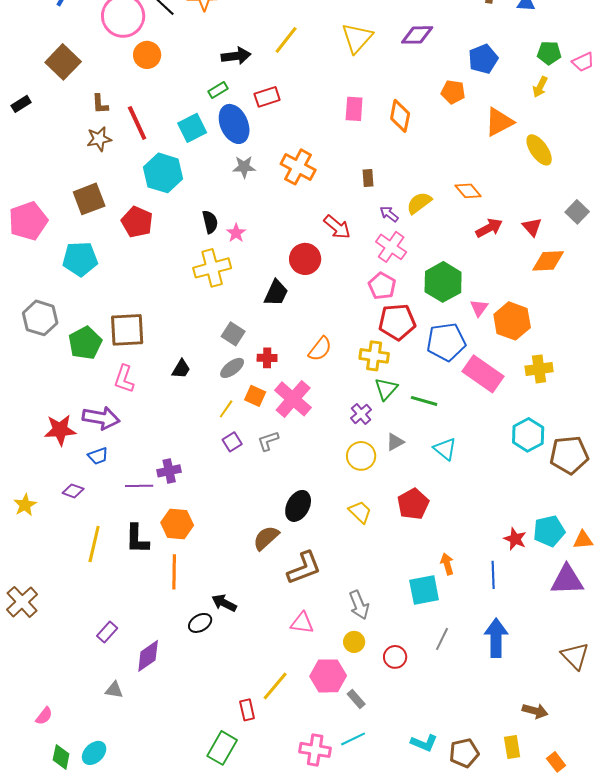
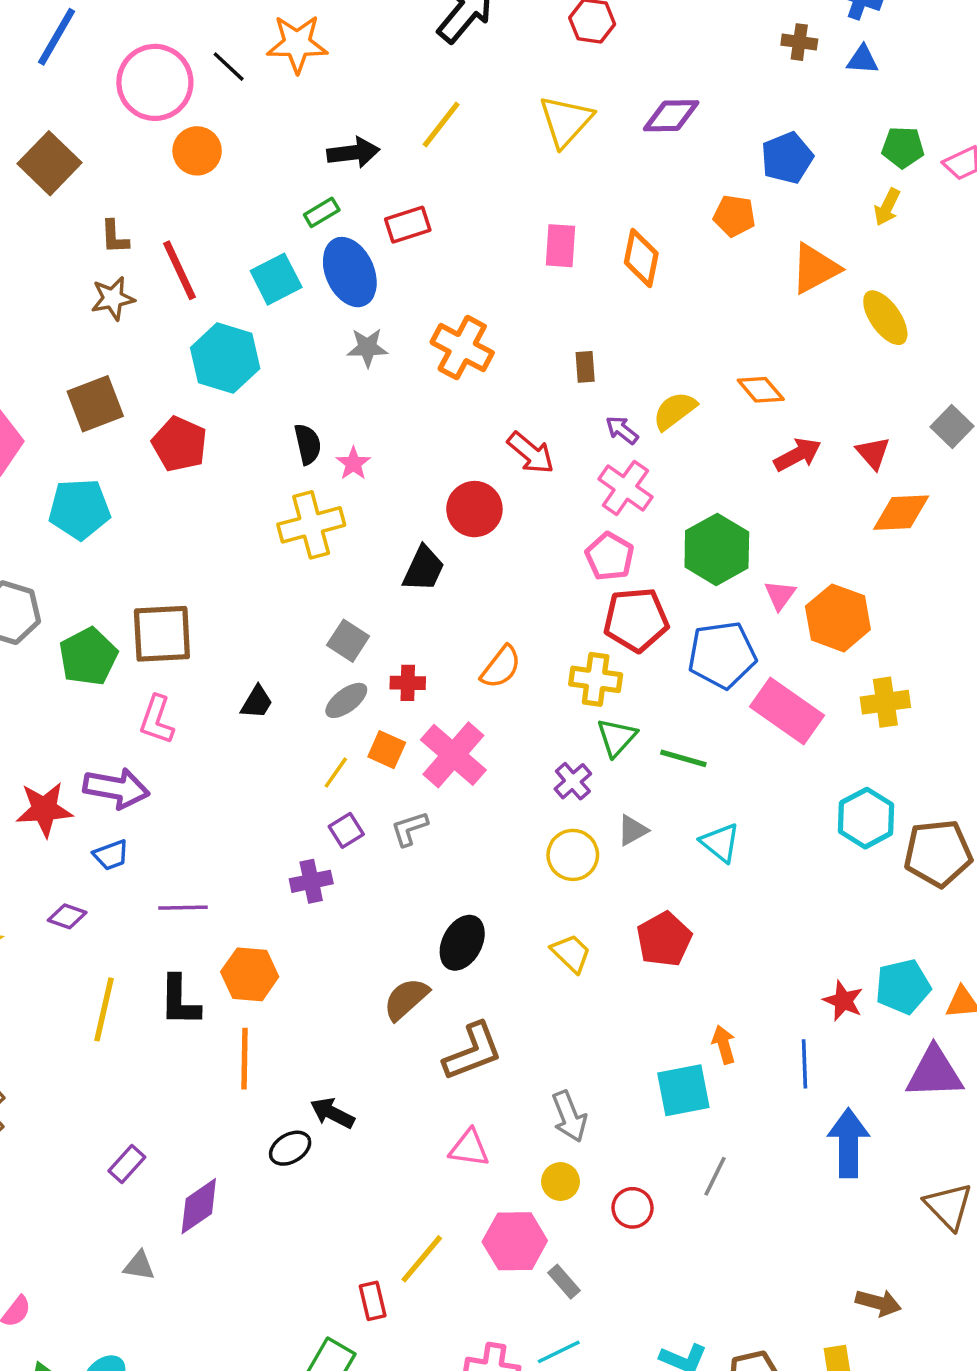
purple cross: (169, 471) -> (311, 881), moved
blue arrow: (496, 638) -> (848, 1143), moved

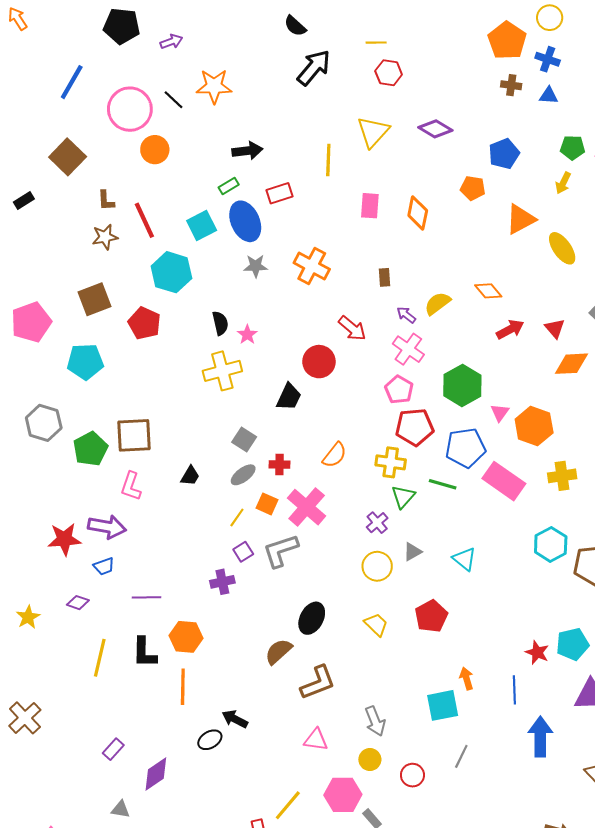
purple diamond: (671, 116) -> (435, 129), turned 32
yellow line: (441, 125) -> (328, 160), moved, turned -36
green line: (683, 758) -> (443, 484), moved
gray L-shape: (410, 829) -> (281, 551), size x1.6

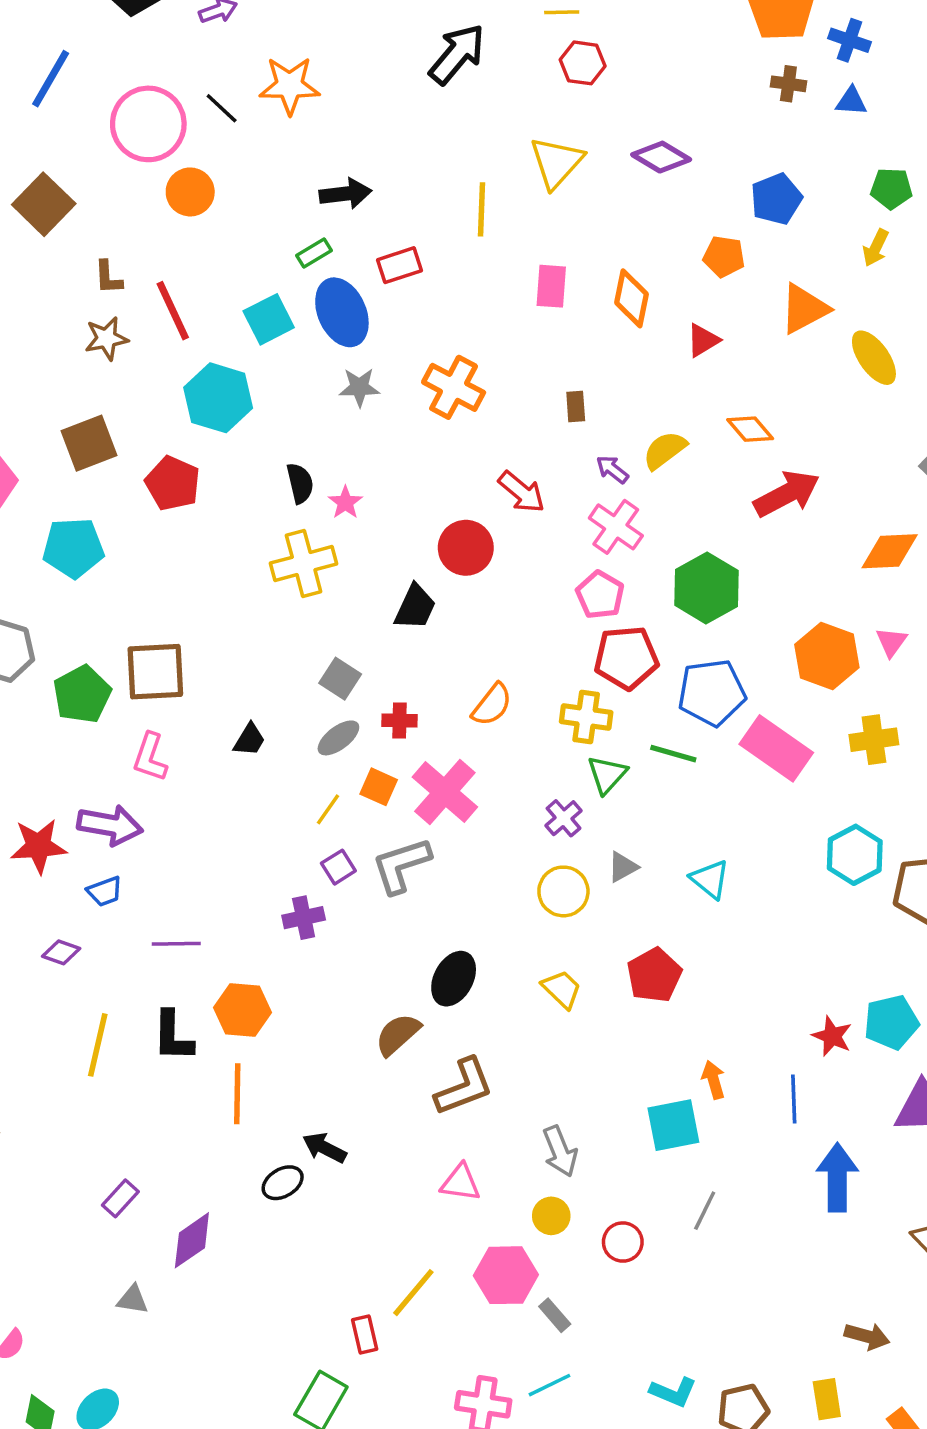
red triangle: (555, 328) -> (703, 340), moved, turned 40
red arrow: (510, 329) -> (787, 494), size x1.4
pink triangle: (500, 412) -> (891, 642), moved

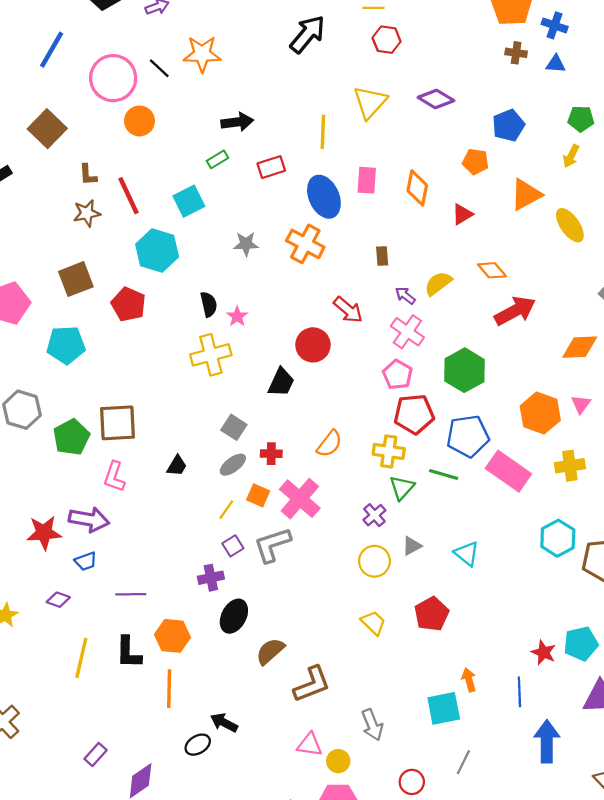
blue ellipse: (342, 312) -> (324, 197), moved
black ellipse: (454, 979) -> (234, 616), moved
yellow circle: (551, 1216) -> (338, 761), moved

